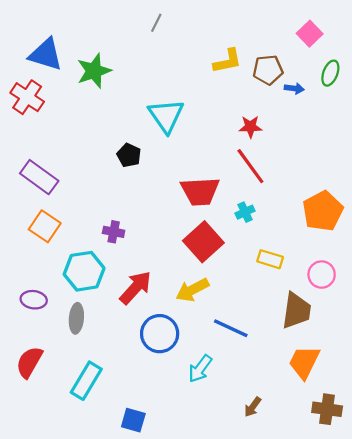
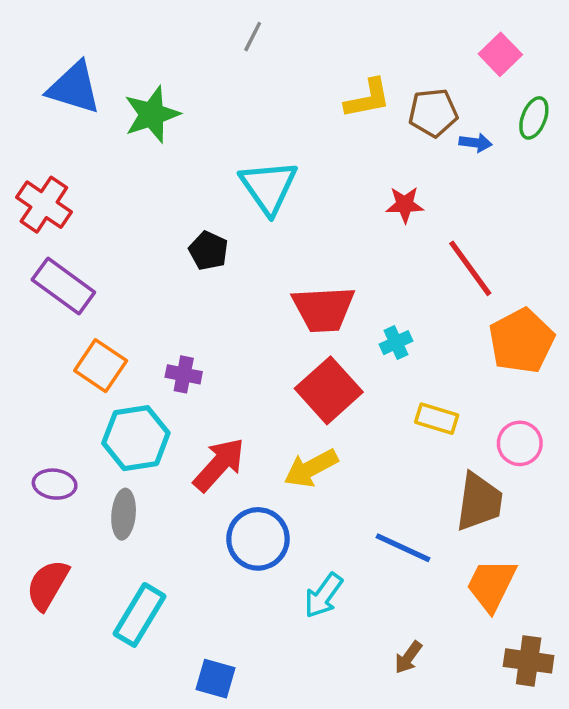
red cross: (27, 97) -> (44, 205), moved
red line: (250, 166) -> (470, 268), moved
orange square: (45, 226) -> (101, 366), moved
blue line: (231, 328) -> (403, 548), moved

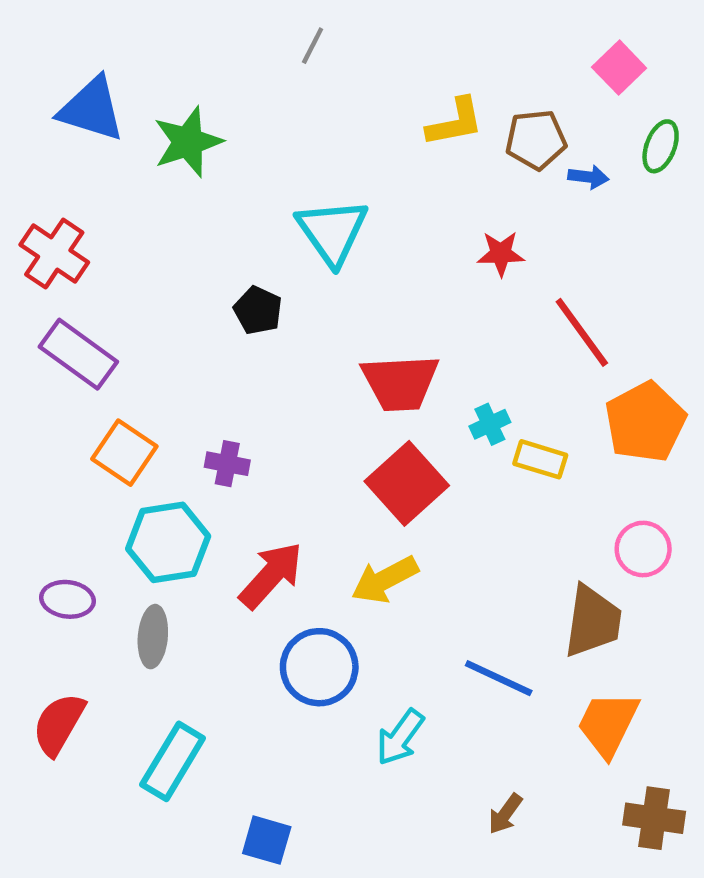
yellow rectangle: (437, 419) -> (540, 459), moved

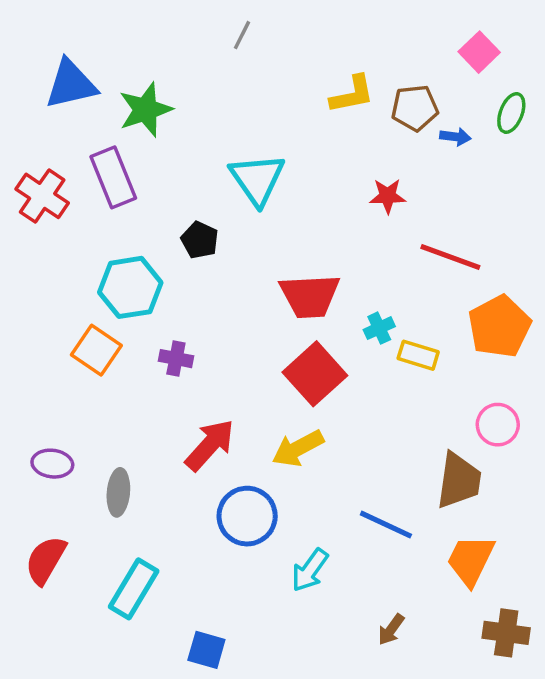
blue triangle: (92, 109) -> (71, 84), turned -30
red line: (582, 332) -> (450, 257), turned -34
purple rectangle: (78, 354) -> (113, 177), moved, turned 32
cyan hexagon: (168, 542) -> (130, 287), moved

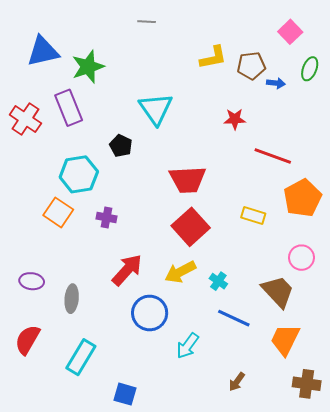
gray line: (242, 35) -> (147, 22), turned 66
cyan cross: (379, 328) -> (218, 281), moved, turned -30
brown trapezoid: (459, 481) -> (278, 291), turned -51

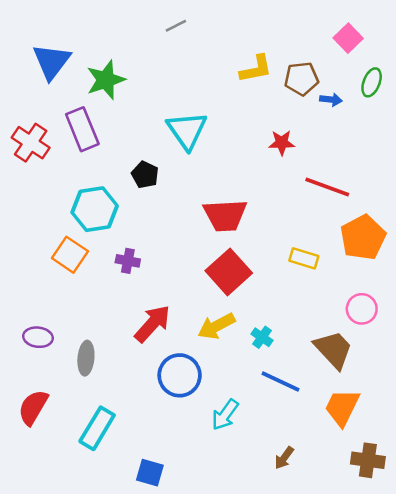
gray line: (147, 22) -> (176, 26), turned -30
blue triangle: (43, 51) -> (52, 61), turned -40

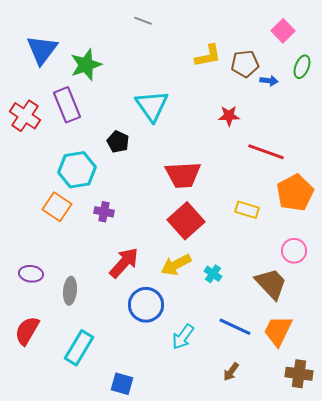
gray line: (176, 26) -> (143, 21), turned 48
blue line: (280, 381) -> (235, 327), moved

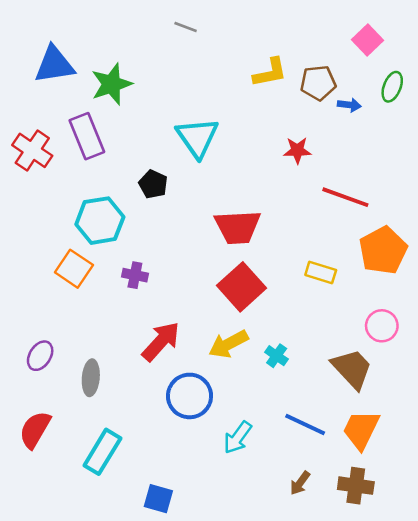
blue triangle: (42, 50) -> (54, 65), turned 44
purple ellipse: (31, 274) -> (40, 356), turned -65
brown cross: (299, 374) -> (356, 486), moved

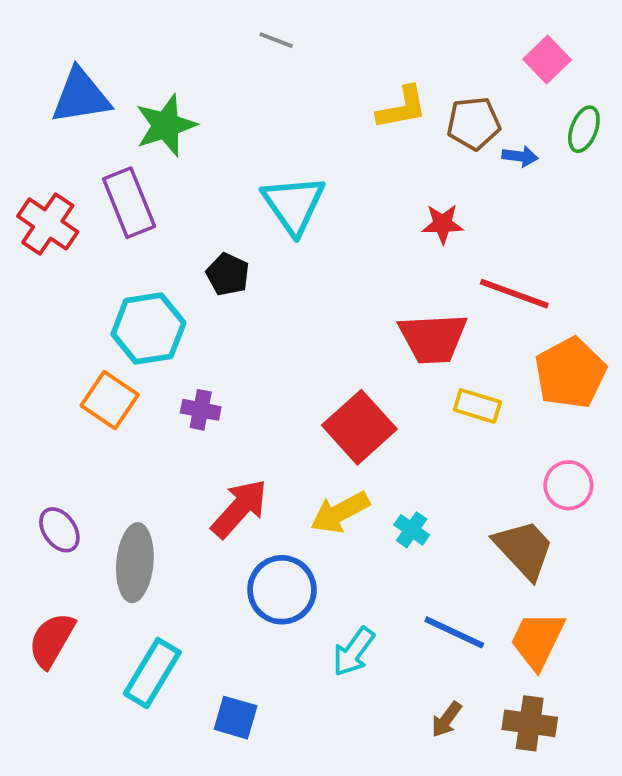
red trapezoid: (238, 227) -> (433, 338), moved
purple ellipse: (40, 356) -> (59, 530), turned -68
gray ellipse: (91, 378) -> (135, 563), size x1.4
blue square: (158, 499) -> (236, 718), moved

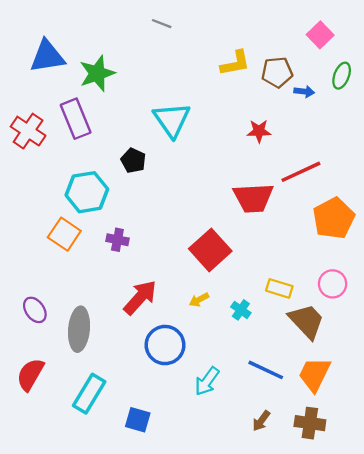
red line: (514, 294) -> (301, 172), turned -45
yellow rectangle: (477, 406) -> (279, 288), moved
yellow arrow: (340, 512) -> (199, 300), size x0.6

